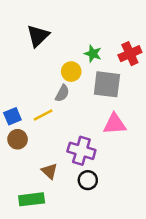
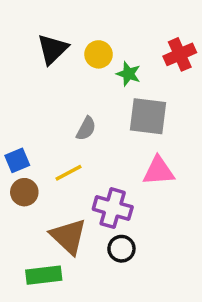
red cross: (130, 54) -> (180, 54), moved
yellow circle: (71, 72) -> (99, 54), moved
yellow line: (43, 115) -> (68, 173), moved
brown triangle: (49, 171) -> (68, 236), size x1.6

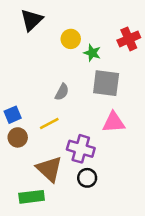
black triangle: (53, 49) -> (32, 20), moved

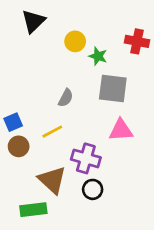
red cross: (129, 39) -> (137, 41), turned 35

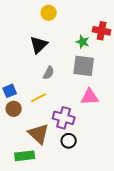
black triangle: (33, 21) -> (39, 45), moved
yellow circle: (75, 41) -> (49, 13), moved
green star: (98, 56) -> (83, 42), moved

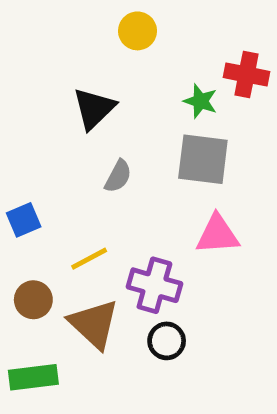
yellow circle: (49, 13) -> (138, 31), moved
yellow line: (39, 98) -> (89, 259), moved
brown circle: (14, 109) -> (33, 300), moved
green rectangle: (25, 156) -> (33, 377), moved

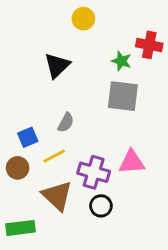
gray semicircle: (118, 176) -> (66, 123), moved
blue square: (24, 220) -> (28, 137), moved
pink triangle: (217, 234) -> (132, 162), moved
brown circle: (33, 300) -> (18, 168), moved

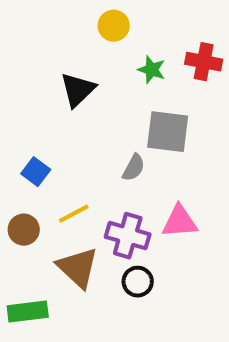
green star: (121, 61) -> (152, 70), moved
gray semicircle: (66, 123) -> (134, 168), moved
blue square: (28, 137) -> (36, 172), moved, turned -30

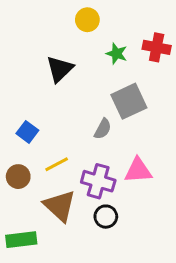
gray square: (168, 132) -> (129, 101), turned -32

